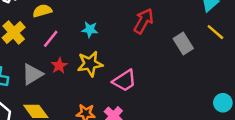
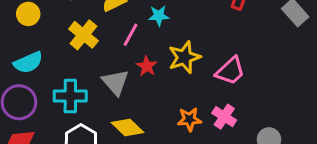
cyan star: (90, 30) -> (159, 16), moved
gray triangle: (32, 74) -> (115, 82), turned -30

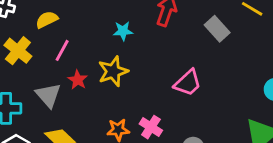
cyan star: (159, 16) -> (123, 31), moved
pink trapezoid: (230, 71) -> (188, 83), moved

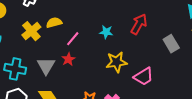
yellow semicircle: (47, 20) -> (54, 23), moved
pink line: (62, 50) -> (73, 39), moved
yellow star: (113, 71) -> (117, 62), moved

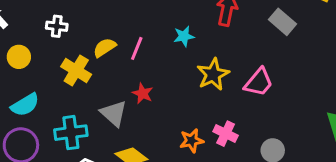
pink line: (73, 39) -> (137, 48), moved

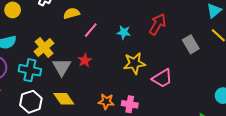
yellow semicircle: (105, 48) -> (72, 13), moved
yellow cross: (76, 71) -> (44, 47), moved
pink cross: (226, 134) -> (130, 104), turned -35

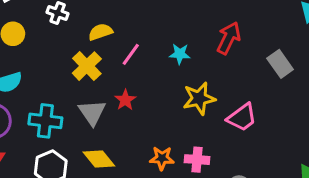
yellow cross: (44, 47) -> (87, 66), moved

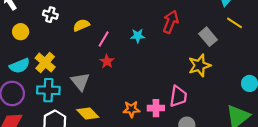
yellow cross: (87, 66) -> (45, 63), moved
yellow star: (199, 98) -> (199, 65), moved
red star: (125, 100) -> (107, 61), moved
pink trapezoid: (242, 117) -> (178, 96), moved, turned -40

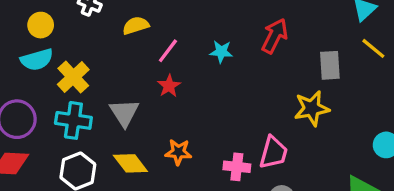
gray rectangle: (208, 37) -> (330, 65), turned 30
cyan semicircle: (20, 66) -> (37, 60), moved
orange star: (131, 109) -> (178, 152), moved

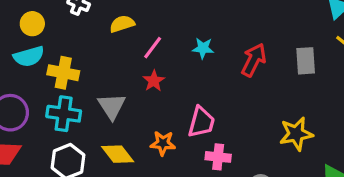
red arrow: (275, 36) -> (254, 60), moved
yellow cross: (73, 77) -> (63, 73), turned -36
yellow star: (312, 108) -> (296, 134), moved
pink trapezoid: (273, 153) -> (201, 122), moved

